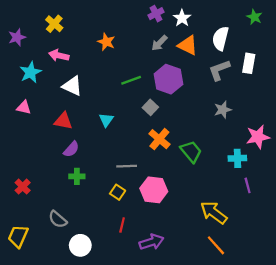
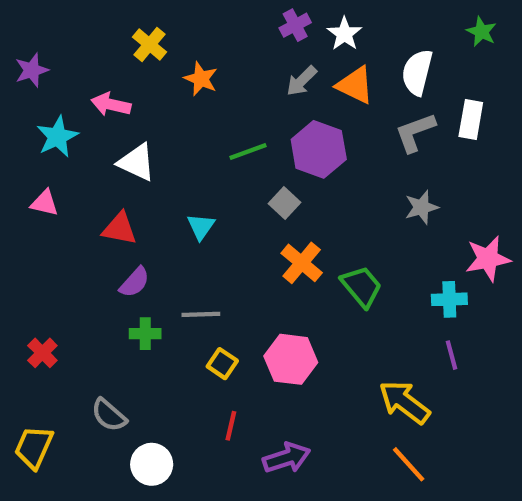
yellow cross: (54, 24) -> (149, 44), moved
gray line: (127, 166) -> (201, 314), moved
purple line: (248, 185) -> (451, 355), moved

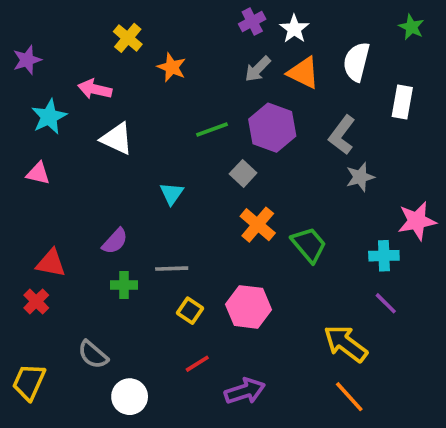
gray L-shape: (415, 132) -> (342, 135), moved, turned -33
red triangle: (120, 229) -> (51, 263), moved
purple line: (451, 355) -> (386, 303), turned -30
red line: (231, 426) -> (197, 364), turned 45

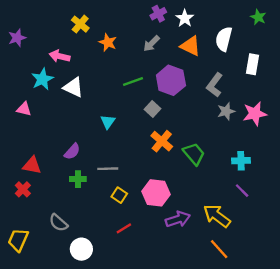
gray arrow: (258, 69) -> (151, 44), moved
cyan star: (49, 117) -> (42, 79), moved
pink star: (417, 221) -> (255, 114), moved
purple arrow: (245, 391) -> (178, 219), moved

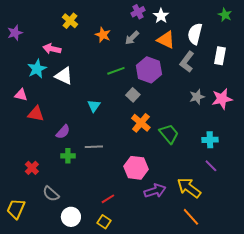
orange star: (108, 42) -> (103, 35), moved
gray L-shape: (215, 85) -> (187, 62), moved
red triangle: (32, 165) -> (36, 114), moved
red cross: (23, 189) -> (32, 168), moved
yellow square: (119, 195) -> (104, 222), moved

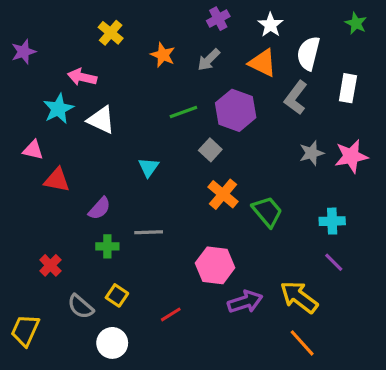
white star: (161, 16) -> (270, 25), moved
yellow square: (104, 222) -> (117, 295), moved

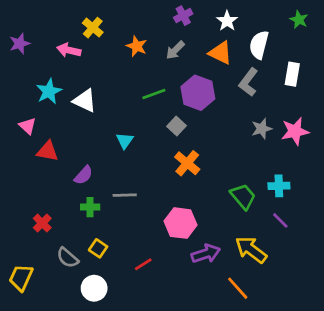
pink arrow: (82, 77) -> (69, 50), moved
pink triangle: (33, 150) -> (28, 126), turned 30
green trapezoid: (267, 212) -> (243, 196), moved
orange line: (302, 343) -> (238, 288), moved

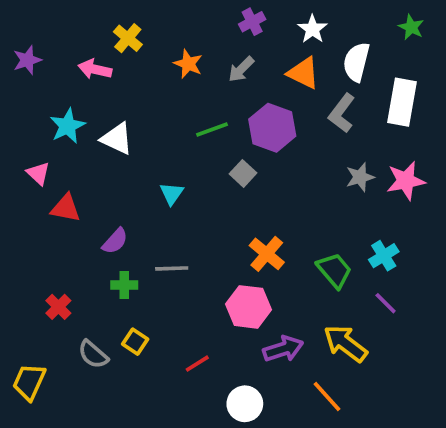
white rectangle: (292, 74) -> (402, 102), size x1.4
orange cross: (187, 163) -> (267, 254), moved
cyan cross: (279, 186) -> (384, 256), turned -30
white circle: (94, 288) -> (245, 404), moved

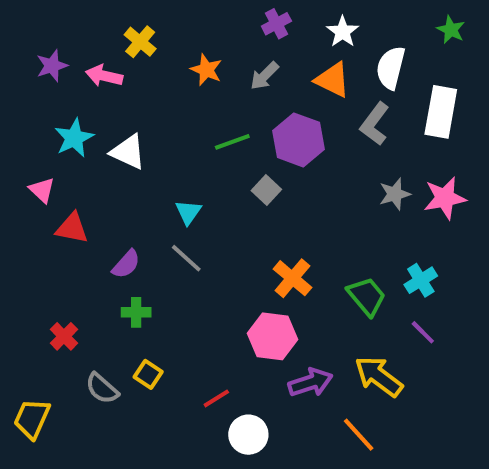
purple star: (27, 60) -> (52, 66), moved
gray line: (172, 268) -> (186, 258), moved, turned 44
white circle: (245, 404) -> (248, 435), moved

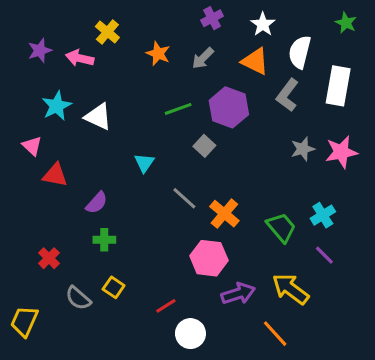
gray line: (186, 258) -> (184, 198), moved

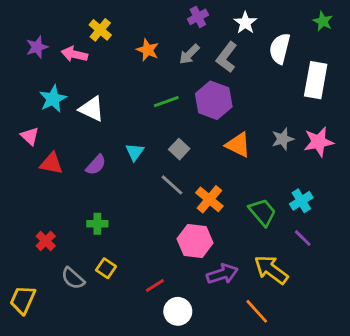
orange triangle: (255, 61) -> (238, 145), moved
gray L-shape: (287, 95) -> (227, 57), moved
gray square: (204, 146) -> (179, 149), moved
purple semicircle: (97, 203) -> (96, 165), moved

